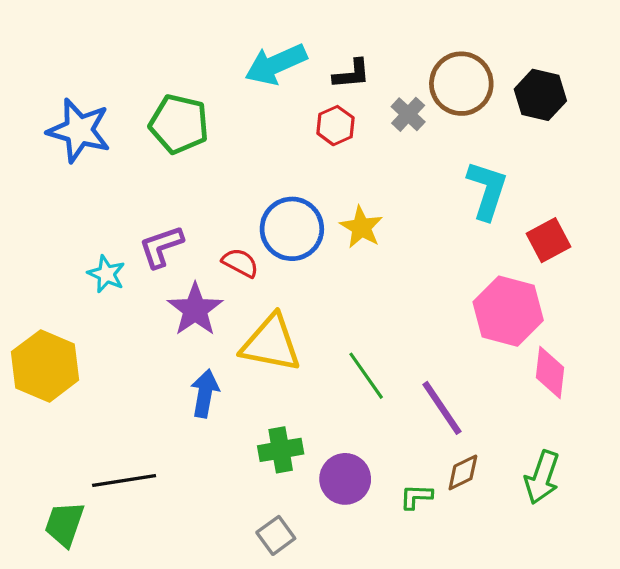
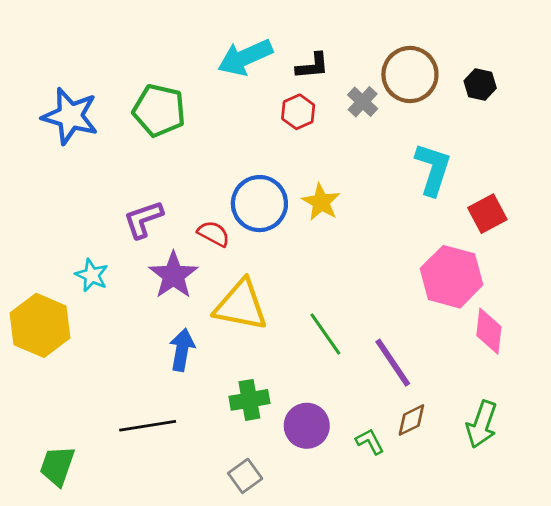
black hexagon: (540, 95) -> (480, 85), size x0.7
cyan star: (106, 274) -> (92, 275), moved
black line: (124, 481) -> (148, 426), moved
green L-shape: (416, 497) -> (370, 442), turned 60

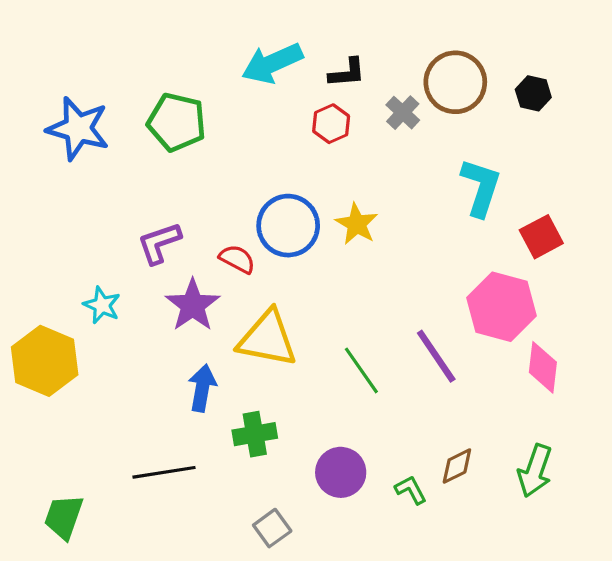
purple line: (393, 363) -> (436, 356), moved
green cross: (249, 400) -> (255, 434), moved

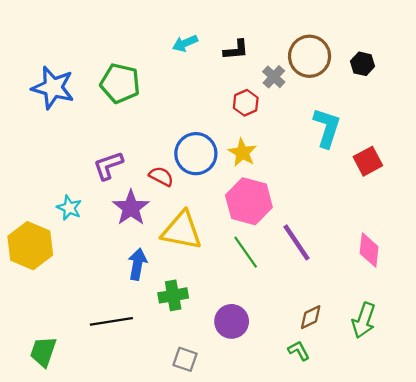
cyan arrow: (272, 63) -> (185, 43), size x0.6
red hexagon: (331, 124) -> (246, 103), moved
pink hexagon: (501, 307) -> (249, 201), moved
green L-shape: (411, 490) -> (299, 351), moved
gray square: (272, 528) -> (185, 359), turned -35

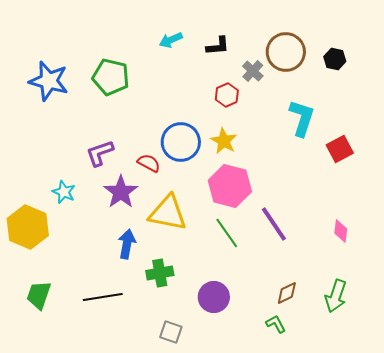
pink diamond: (369, 250) -> (341, 231), size x0.7
green trapezoid: (43, 352) -> (39, 295), moved

